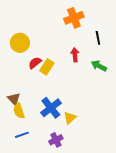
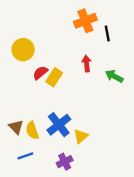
black line: (98, 38) -> (107, 33), moved
brown triangle: (14, 99) -> (16, 127), moved
yellow semicircle: (19, 111) -> (32, 130), moved

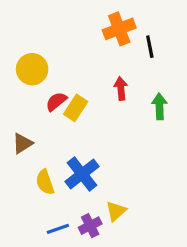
green arrow: (114, 76) -> (159, 106), turned 60
brown triangle: (16, 127) -> (22, 143), moved, turned 42
yellow triangle: (81, 136) -> (116, 211), moved
blue line: (25, 156) -> (58, 229), moved

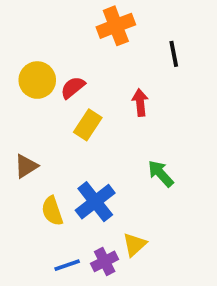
orange cross: (119, 29) -> (116, 26), moved
red semicircle: (56, 101) -> (73, 88), moved
green arrow: (159, 106) -> (161, 174), moved, turned -40

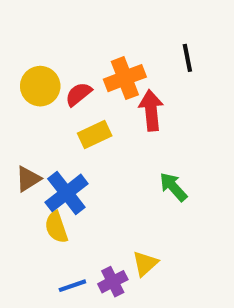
orange cross: (116, 26) -> (125, 78), moved
red arrow: (140, 102) -> (151, 110), size x1.4
yellow rectangle: (88, 125) -> (95, 135), turned 32
blue cross: (95, 202) -> (66, 193), moved

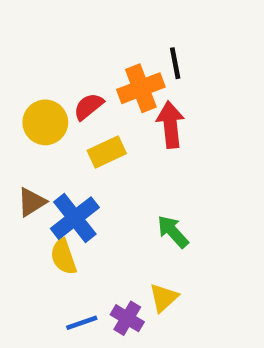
black line: (187, 58) -> (175, 63), moved
yellow circle: (40, 86) -> (45, 122), moved
green arrow: (173, 187) -> (173, 232), moved
purple cross: (113, 282) -> (127, 318), turned -32

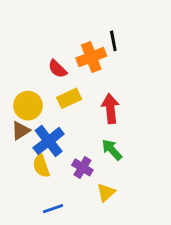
red semicircle: (89, 106) -> (57, 69), turned -96
yellow circle: (45, 122) -> (28, 106), moved
red arrow: (171, 125) -> (110, 109), moved
purple cross: (127, 318) -> (82, 167), moved

